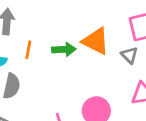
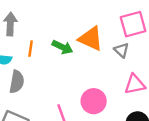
green arrow: (64, 49) -> (62, 47), turned 30

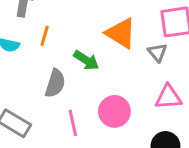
green arrow: (62, 47) -> (86, 60), moved
gray semicircle: (17, 82) -> (55, 83), moved

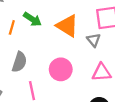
green arrow: (86, 60) -> (32, 19), moved
pink circle: (114, 111) -> (61, 69), moved

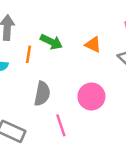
orange triangle: (67, 26) -> (93, 45), size x0.6

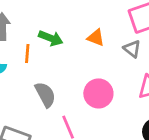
gray semicircle: (42, 94) -> (45, 95), turned -35

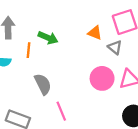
orange triangle: (96, 38) -> (95, 33), moved
pink circle: (98, 93) -> (102, 78), moved

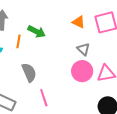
orange triangle: (95, 33) -> (79, 22), moved
gray triangle: (115, 47) -> (83, 49), moved

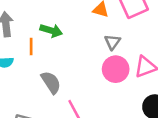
gray triangle: (83, 49) -> (112, 42), turned 32

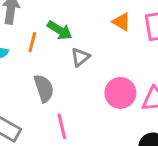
gray triangle: (112, 42) -> (80, 57), moved

